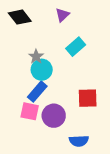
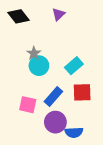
cyan rectangle: (76, 47) -> (74, 66), moved
blue rectangle: (37, 92) -> (53, 96), moved
purple circle: (54, 116) -> (55, 122), moved

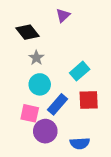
black diamond: (18, 16) -> (27, 32), moved
cyan circle: (39, 66) -> (40, 84), moved
purple circle: (55, 122) -> (45, 131), moved

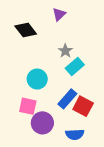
gray star: (36, 58) -> (65, 51), moved
red square: (89, 100) -> (83, 106), moved, turned 30
blue rectangle: (57, 104) -> (67, 99), moved

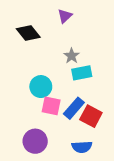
cyan rectangle: (75, 67) -> (82, 73), turned 30
pink square: (28, 106) -> (51, 106), moved
purple circle: (42, 123) -> (35, 141), moved

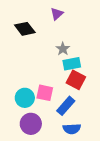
cyan circle: (41, 87) -> (25, 98), moved
blue rectangle: (74, 108) -> (66, 106), moved
red square: (91, 116) -> (76, 80), moved

